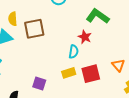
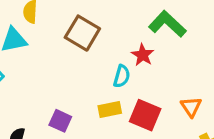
brown square: (34, 29) -> (82, 33), moved, turned 35
red square: (91, 74) -> (145, 115), turned 30

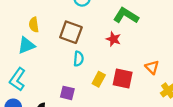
cyan semicircle: (122, 76) -> (79, 59), moved
yellow rectangle: (110, 110) -> (99, 79), turned -40

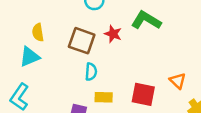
red star: (113, 39) -> (113, 34), moved
yellow rectangle: (99, 79) -> (104, 97), moved, turned 64

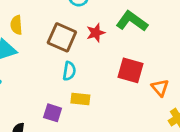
red star: (113, 34) -> (96, 33), turned 30
red square: (143, 94) -> (130, 70), moved

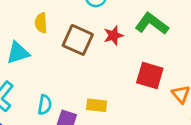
yellow semicircle: (16, 25) -> (41, 23), moved
cyan semicircle: (69, 71) -> (45, 105), moved

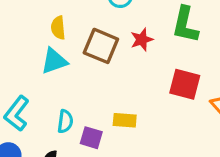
green L-shape: (152, 24) -> (185, 25), turned -112
cyan triangle: (18, 53) -> (54, 61), moved

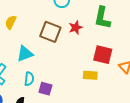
yellow semicircle: (58, 28) -> (11, 22), moved, turned 32
cyan triangle: (54, 61) -> (25, 54), moved
yellow rectangle: (125, 120) -> (90, 75), moved

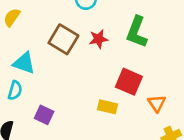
cyan triangle: (25, 54) -> (24, 63), turned 30
cyan semicircle: (29, 79) -> (15, 90), moved

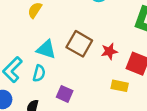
brown square: (63, 39) -> (79, 44), moved
red star: (98, 39) -> (109, 51), moved

